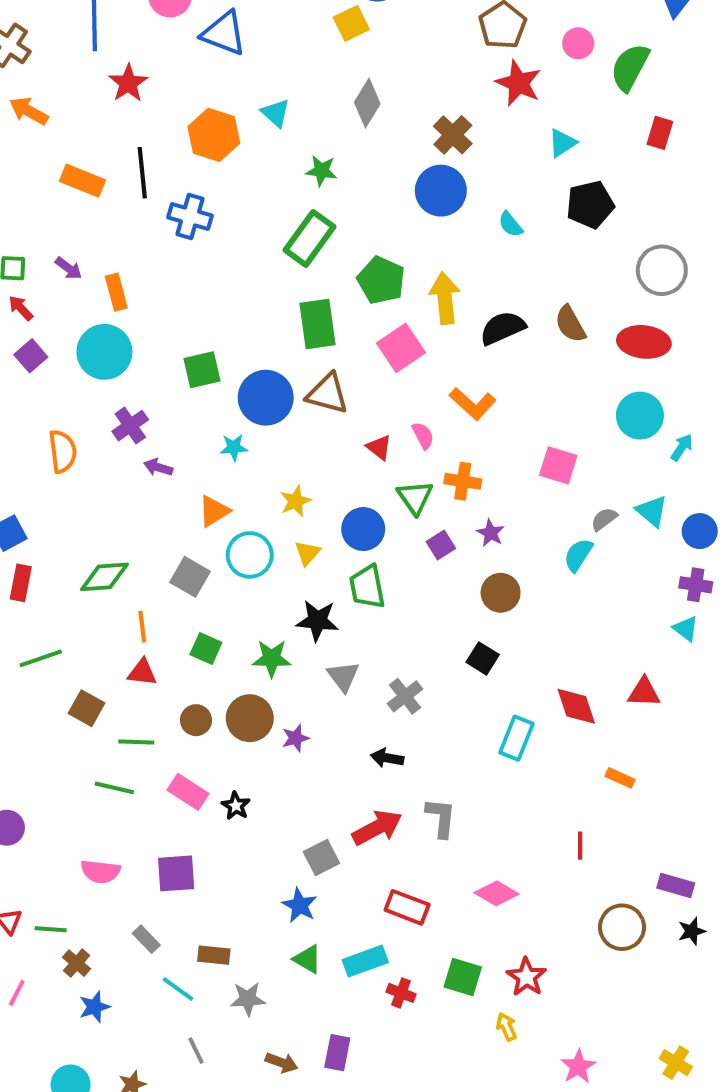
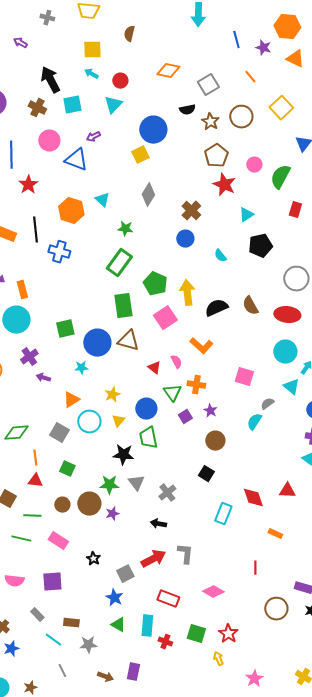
blue circle: (441, 191) -> (185, 239), size x0.7
cyan triangle: (652, 511) -> (291, 387), moved
green star: (272, 658) -> (109, 485), moved
black star: (236, 806) -> (93, 559), moved
cyan rectangle: (365, 961) -> (147, 626), turned -65

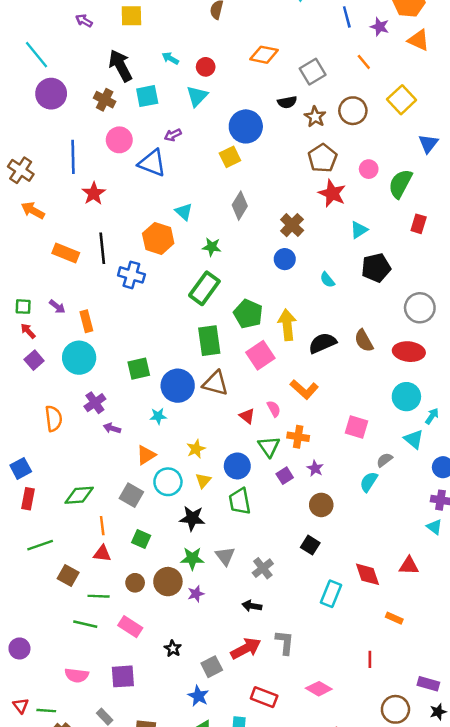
yellow square: (92, 50) -> (131, 16), moved
orange hexagon: (71, 211) -> (158, 238), moved
black star: (123, 455) -> (192, 518), moved

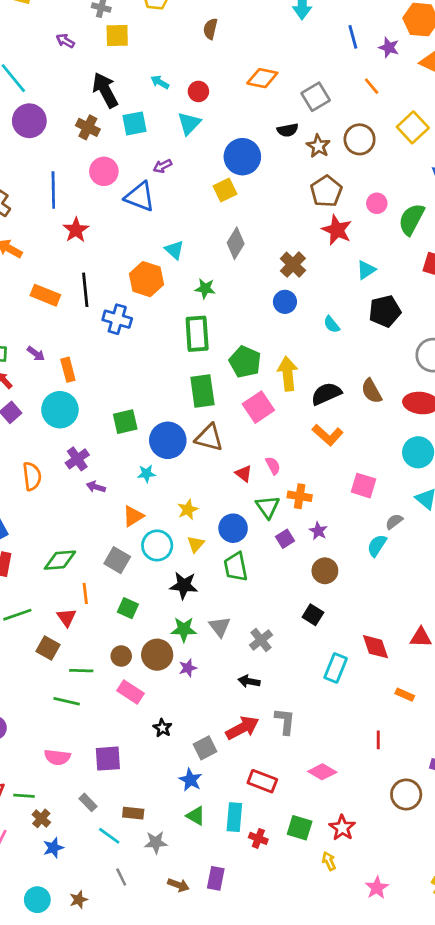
green rectangle: (204, 288) -> (197, 334), turned -40
orange L-shape: (304, 389) -> (328, 435), moved
red triangle: (102, 554) -> (67, 617), moved, turned 48
pink rectangle: (130, 627) -> (131, 692), moved

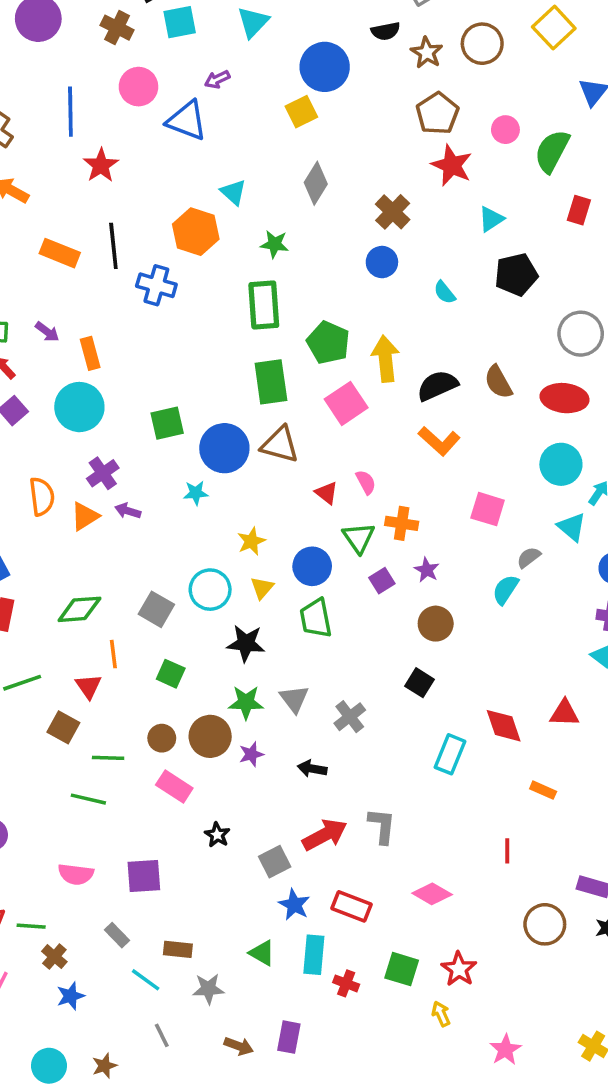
orange triangle: (133, 516) -> (85, 516), moved
black arrow: (249, 681) -> (312, 769), moved
blue star: (190, 780) -> (294, 905), moved

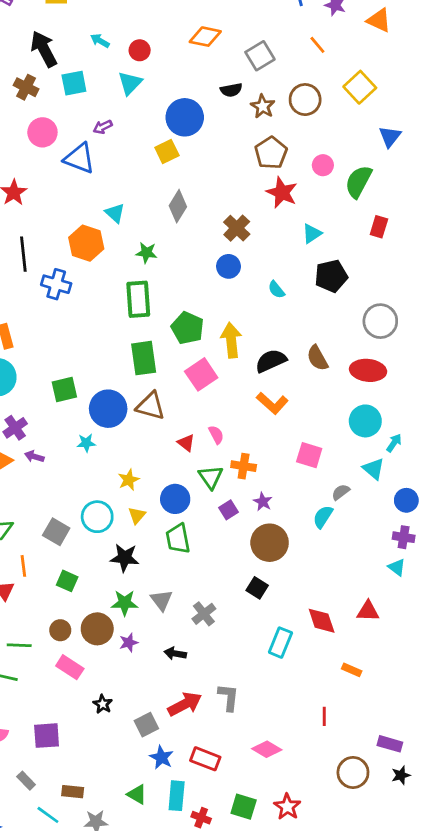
brown circle: (436, 624) -> (270, 543), size x1.4

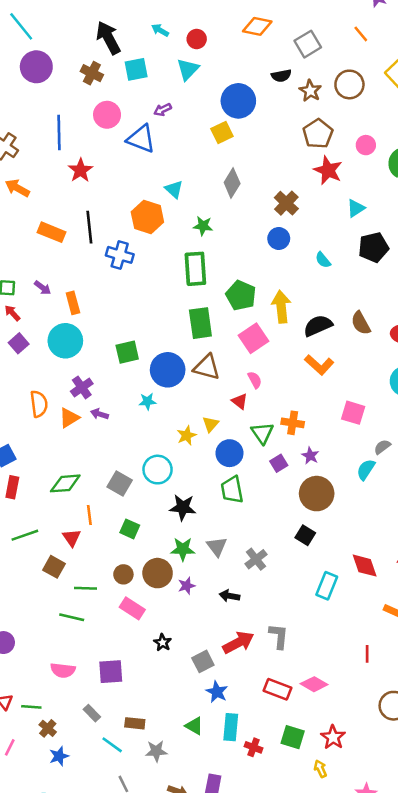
pink semicircle: (216, 435) -> (255, 380), moved
yellow triangle: (137, 515) -> (211, 424), moved
red rectangle: (205, 759) -> (277, 689), moved

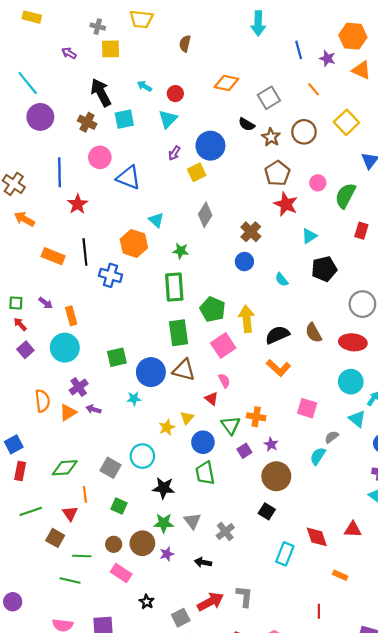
black semicircle: (281, 76) -> (247, 124), turned 42
purple arrow: (163, 110) -> (174, 153), moved, turned -32

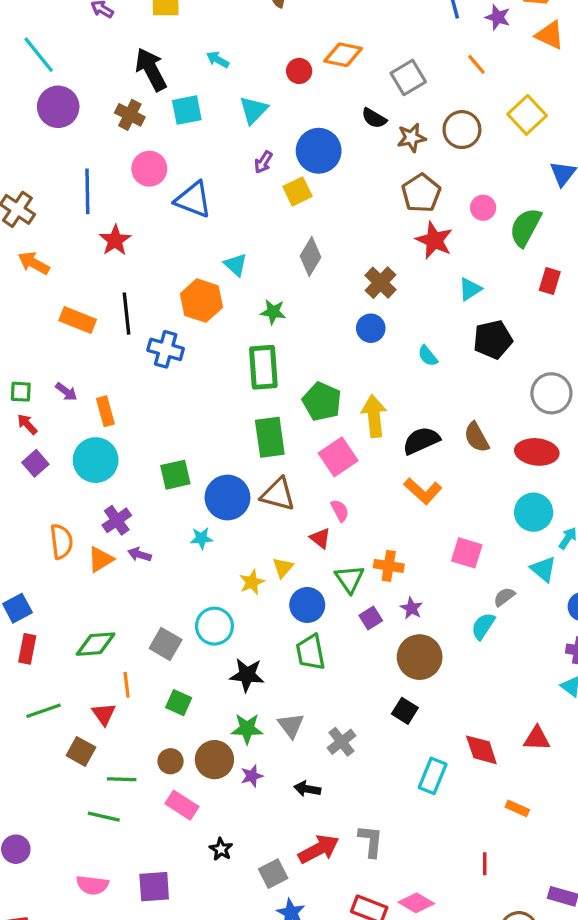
red circle: (175, 94) -> (299, 71), moved
brown star: (271, 137) -> (411, 138), turned 30

